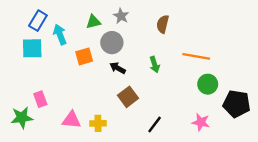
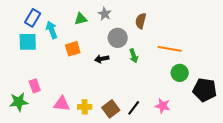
gray circle: (112, 43) -> (118, 38), moved
black arrow: (118, 68) -> (102, 59), turned -40
brown square: (128, 97) -> (111, 109), moved
pink star: (201, 122) -> (163, 106), moved

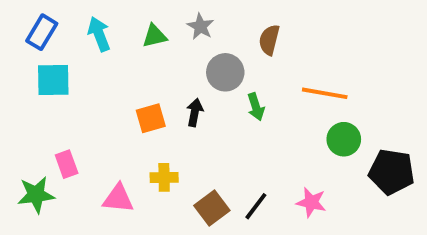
blue rectangle: (33, 18) -> (42, 32), moved
cyan arrow: (52, 30) -> (99, 34), moved
orange square: (73, 49) -> (151, 118), moved
black arrow: (102, 59) -> (195, 112), turned 112
yellow cross: (85, 107) -> (164, 177), moved

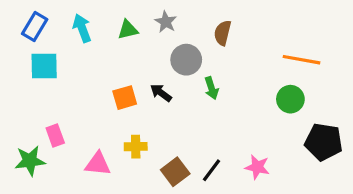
orange line: (325, 93) -> (301, 60), moved
black arrow: (195, 112) -> (161, 93), turned -65
green circle: (344, 139) -> (290, 99), moved

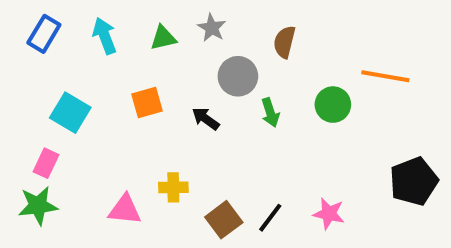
cyan square: (44, 66) -> (70, 113), moved, turned 32
orange square: (125, 98) -> (147, 103), moved
green circle: (290, 99) -> (333, 105), moved
pink rectangle: (55, 135) -> (46, 163), moved, turned 45
black pentagon: (324, 142) -> (414, 181), turned -30

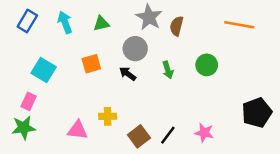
gray star: (212, 28) -> (149, 17), moved, size x1.5
gray circle: (238, 76) -> (135, 49), moved
orange line: (385, 76) -> (239, 25), moved

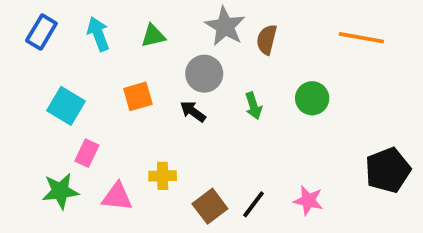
pink rectangle: (29, 101) -> (87, 153), moved
green star: (24, 128) -> (60, 191), moved

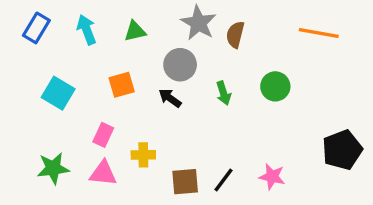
pink rectangle: (87, 153) -> (103, 135), moved
brown square: (210, 206) -> (185, 182), turned 32

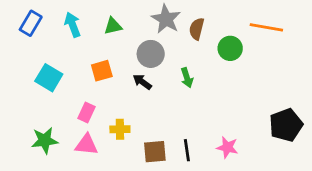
green circle: (275, 86) -> (230, 48), moved
black line: (224, 180) -> (187, 150), turned -45

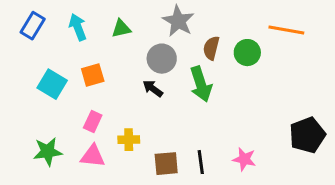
brown semicircle: (197, 29) -> (211, 48), moved
orange square: (102, 71) -> (93, 75), moved
green arrow: (187, 78) -> (201, 84), size x1.6

